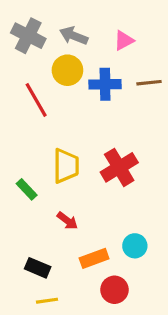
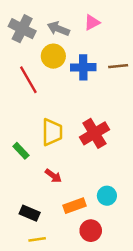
pink triangle: (124, 40) -> (92, 22), moved

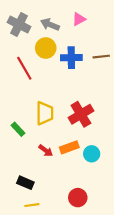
cyan circle: (107, 196) -> (92, 154), moved
orange rectangle: (75, 206) -> (69, 147), moved

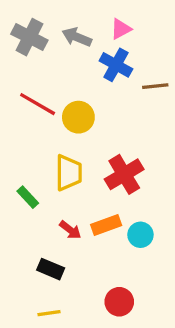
yellow circle: (46, 48) -> (78, 117), moved
blue cross: (71, 58) -> (116, 65), moved, turned 30
red line: (24, 68) -> (38, 104), turned -30
black rectangle: (25, 183) -> (51, 269), moved

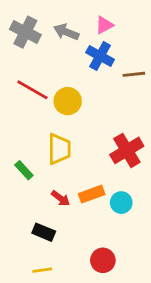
red cross: (124, 174) -> (127, 150), moved

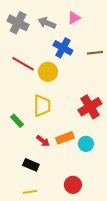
blue cross: (100, 56) -> (63, 48), moved

